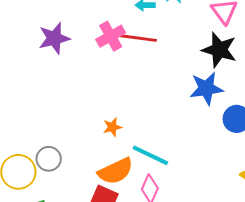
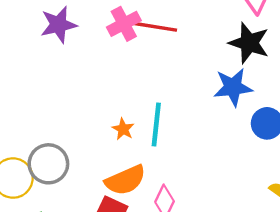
orange star: (112, 127) -> (123, 129), turned -30
cyan line: (150, 155) -> (156, 125), moved, turned 69
gray circle: (49, 159) -> (48, 164), size x1.4

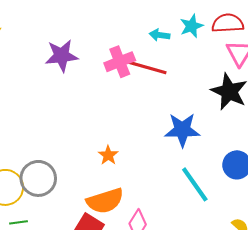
blue star: (233, 87) -> (182, 130), moved
cyan line: (156, 125) -> (195, 184), moved, turned -48

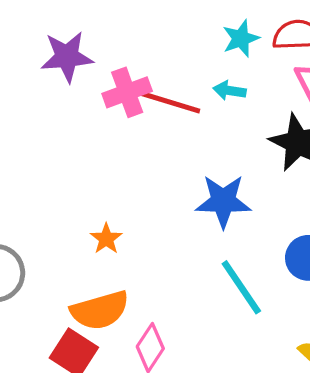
cyan arrow: (160, 35) -> (230, 91), moved
purple star: (62, 56) -> (67, 57), moved

